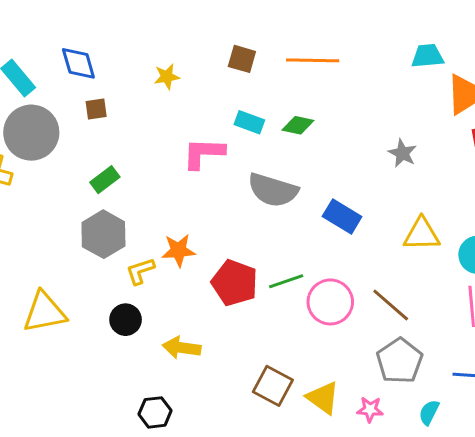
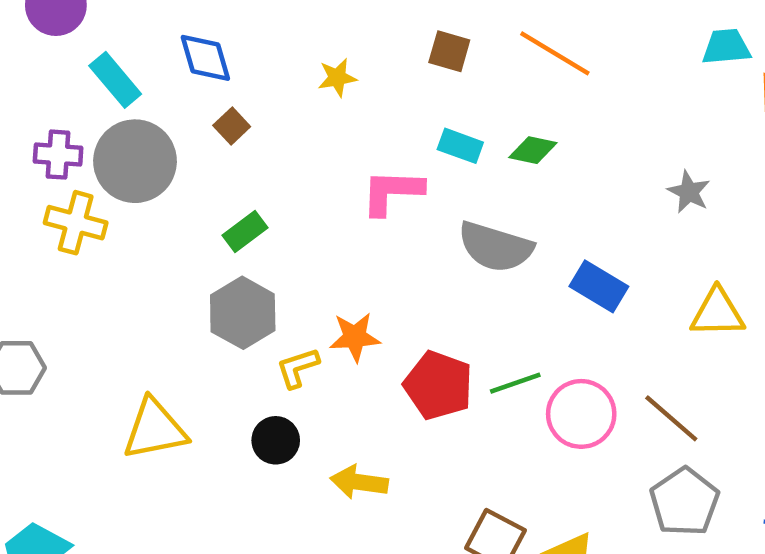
orange line: (313, 60) -> (555, 53), turned 30
brown square: (96, 109) -> (232, 126), turned -35

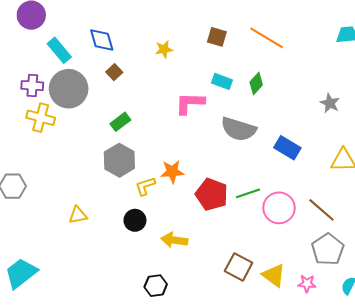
green diamond: (533, 150) -> (256, 83), turned -60
yellow triangle: (155, 429) -> (78, 215), size x0.6

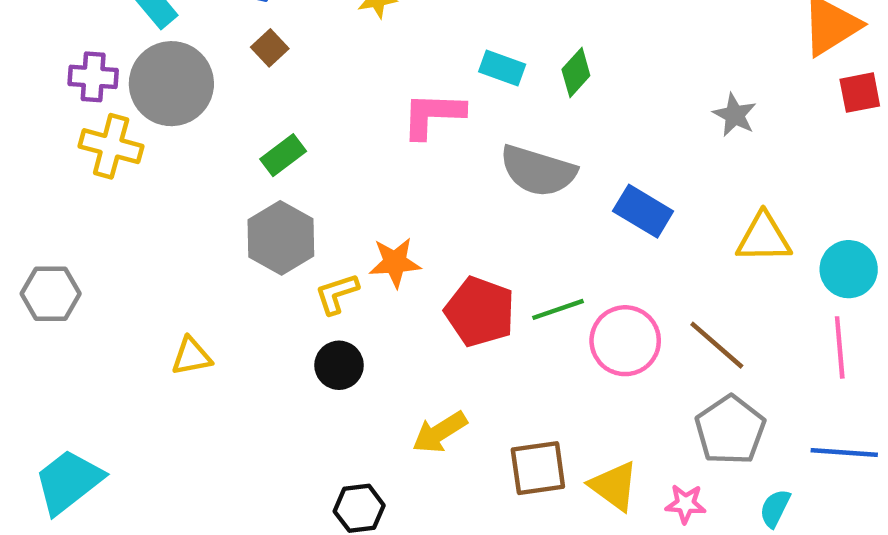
black circle: (135, 220) -> (339, 365), moved
yellow arrow: (174, 240) -> (440, 432), moved, turned -40
brown square: (239, 267) -> (538, 468), turned -36

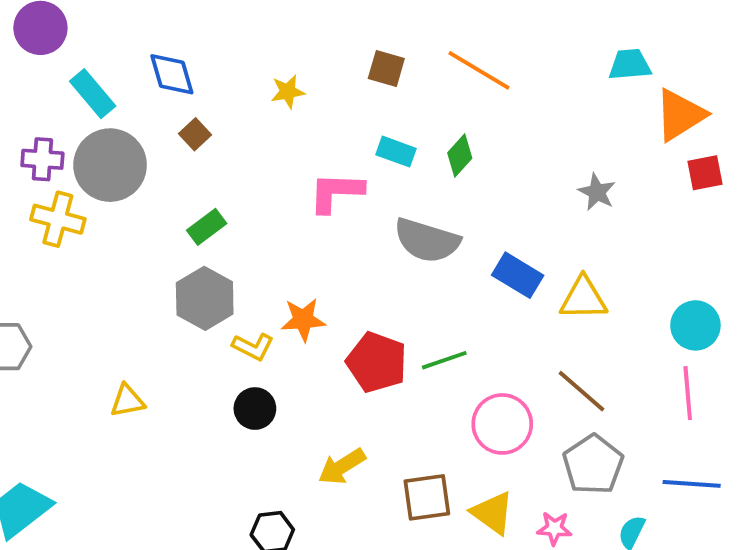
yellow triangle: (764, 238) -> (583, 298), moved
yellow L-shape: (337, 294) -> (253, 347), turned -135
pink circle: (625, 341) -> (502, 424), moved

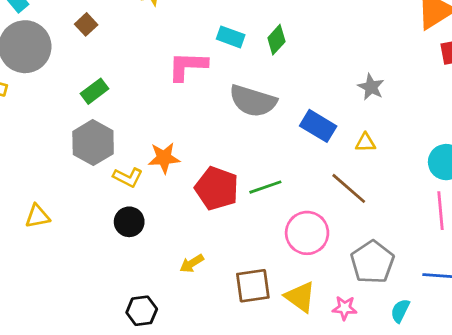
gray star: (597, 192) -> (371, 87), moved
yellow triangle: (583, 298) -> (365, 143), size x0.6
brown line: (581, 391) -> (349, 188), moved
yellow arrow: (342, 466) -> (192, 263), size x0.7

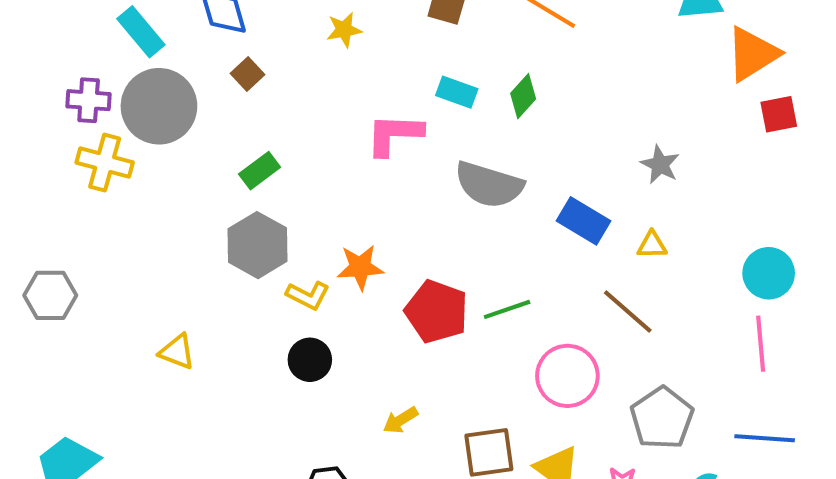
yellow triangle: (37, 216) -> (177, 352), turned 32

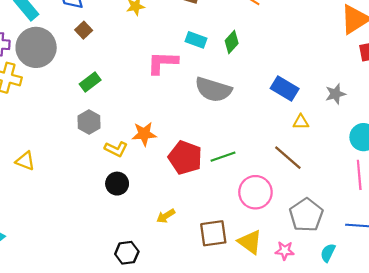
gray star: (660, 165) -> (335, 94), moved, turned 30
blue rectangle: (584, 221) -> (285, 88), moved
gray hexagon: (258, 245) -> (89, 122), size x0.7
yellow triangle: (177, 352) -> (25, 161), moved

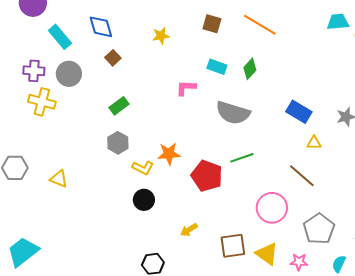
gray circle: (36, 47) -> (69, 74), size x0.7
pink L-shape: (162, 63) -> (186, 88), size x0.7
green line: (223, 157) -> (242, 158), moved

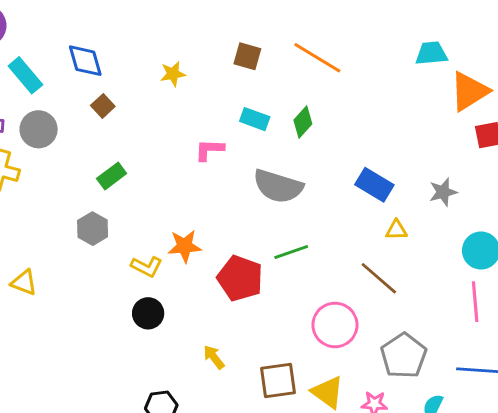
gray hexagon: (118, 143) -> (93, 229), moved
yellow arrow: (189, 230) -> (214, 357), turned 84

